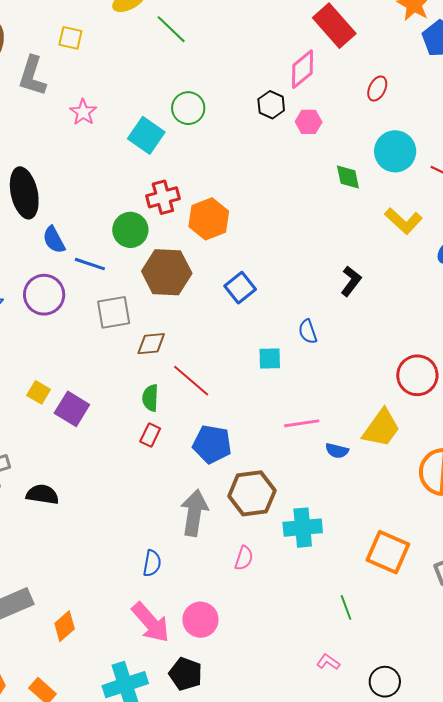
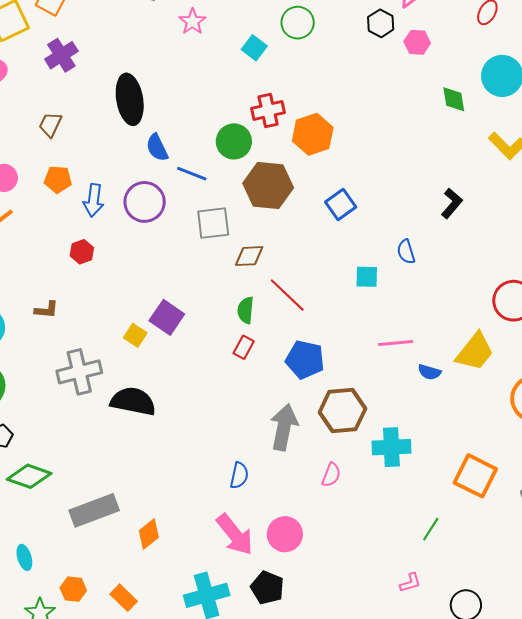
cyan square: (146, 135) -> (254, 48), size x0.7
yellow square: (39, 392) -> (135, 335), moved
black semicircle: (42, 494) -> (133, 401), size x1.4
green line: (346, 607) -> (431, 529), turned 50
pink L-shape: (328, 662) -> (410, 583), turned 125

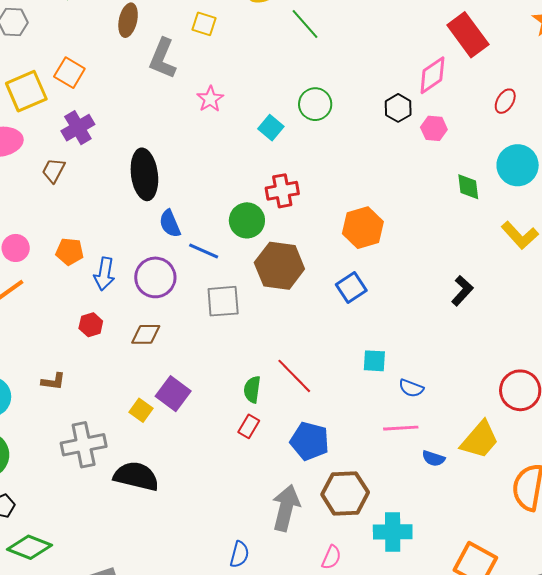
brown trapezoid: (50, 125) -> (53, 170), moved
orange hexagon: (313, 134) -> (363, 228), moved
blue semicircle: (406, 252) -> (411, 388), moved, turned -55
brown diamond: (249, 256) -> (146, 334), moved

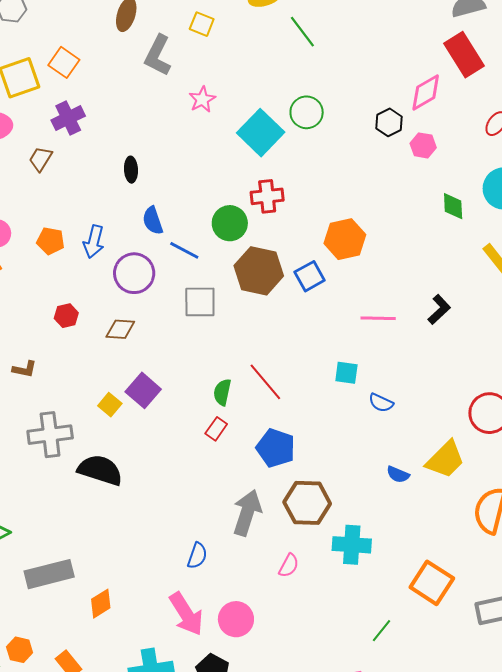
cyan square: (271, 128) -> (261, 133), size x1.8
black ellipse: (144, 174) -> (131, 170), size x0.5
blue arrow: (104, 274) -> (94, 242), moved
blue square: (351, 288) -> (310, 276), moved
pink line: (401, 428) -> (378, 318), moved

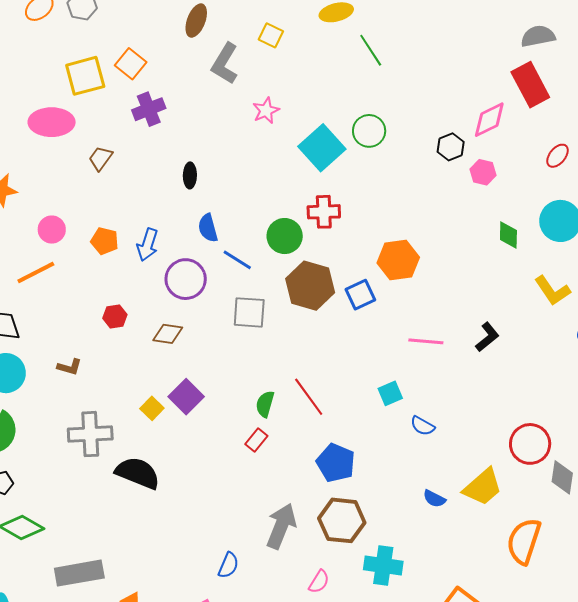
purple cross: (68, 118) -> (149, 109), moved
cyan square: (346, 373) -> (390, 393), turned -35
blue pentagon: (276, 448) -> (336, 463), moved

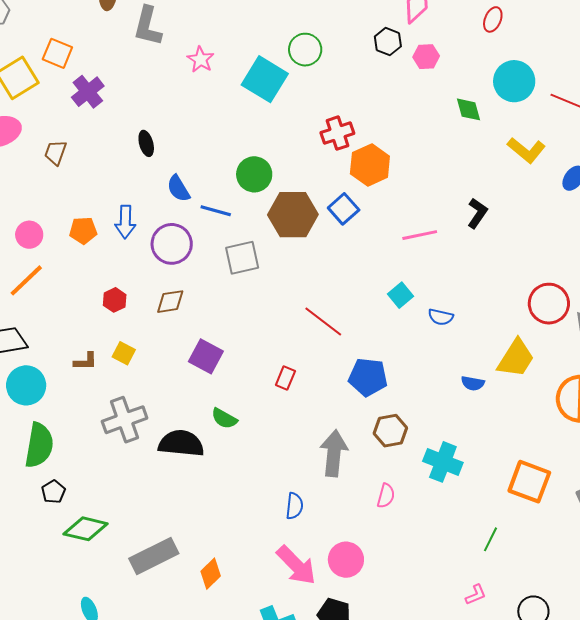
red cross: (324, 212) -> (337, 133), moved
green semicircle: (265, 404) -> (224, 418), moved, turned -60
yellow square: (152, 408) -> (124, 353), moved
brown hexagon: (342, 520) -> (390, 431), size x0.7
cyan cross: (383, 566) -> (443, 462), turned 30

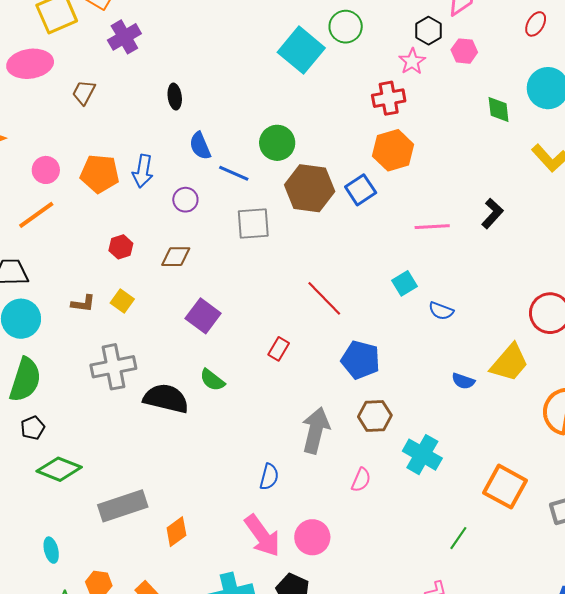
pink star: (201, 59) -> (412, 61), moved
red cross: (337, 133) -> (389, 98), moved
orange pentagon: (83, 231) -> (100, 174), size x1.4
purple circle: (172, 244) -> (185, 200), size x0.6

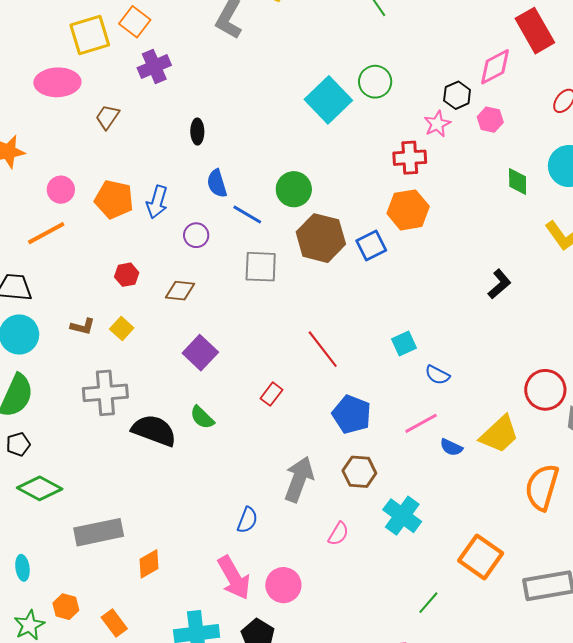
pink line: (432, 227) -> (421, 423), moved, turned -32

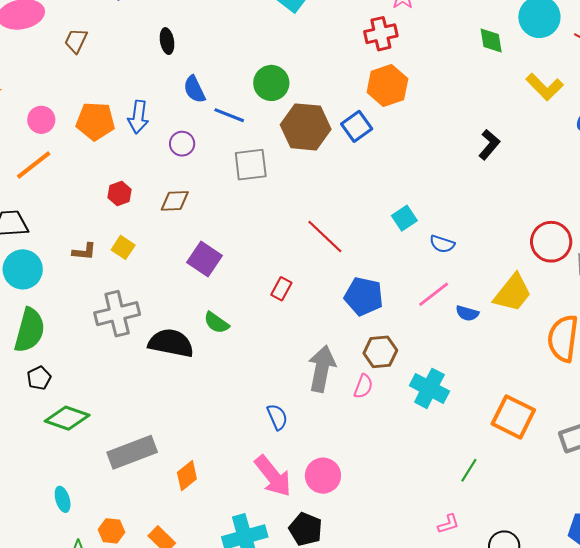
blue semicircle: (247, 520) -> (277, 417), turned -36
pink semicircle: (338, 534) -> (363, 386), moved

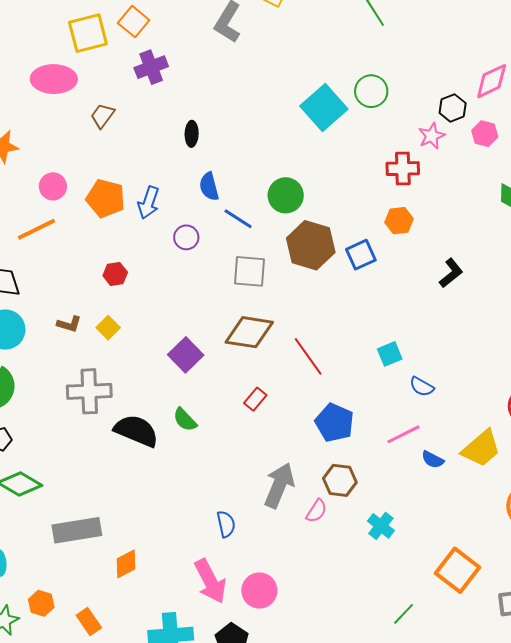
orange hexagon: (387, 86) -> (399, 221), size x0.7
black L-shape: (489, 145) -> (451, 273), moved
brown diamond: (175, 201) -> (249, 332), moved, size x1.6
cyan cross: (429, 388) -> (381, 526), size x0.7

